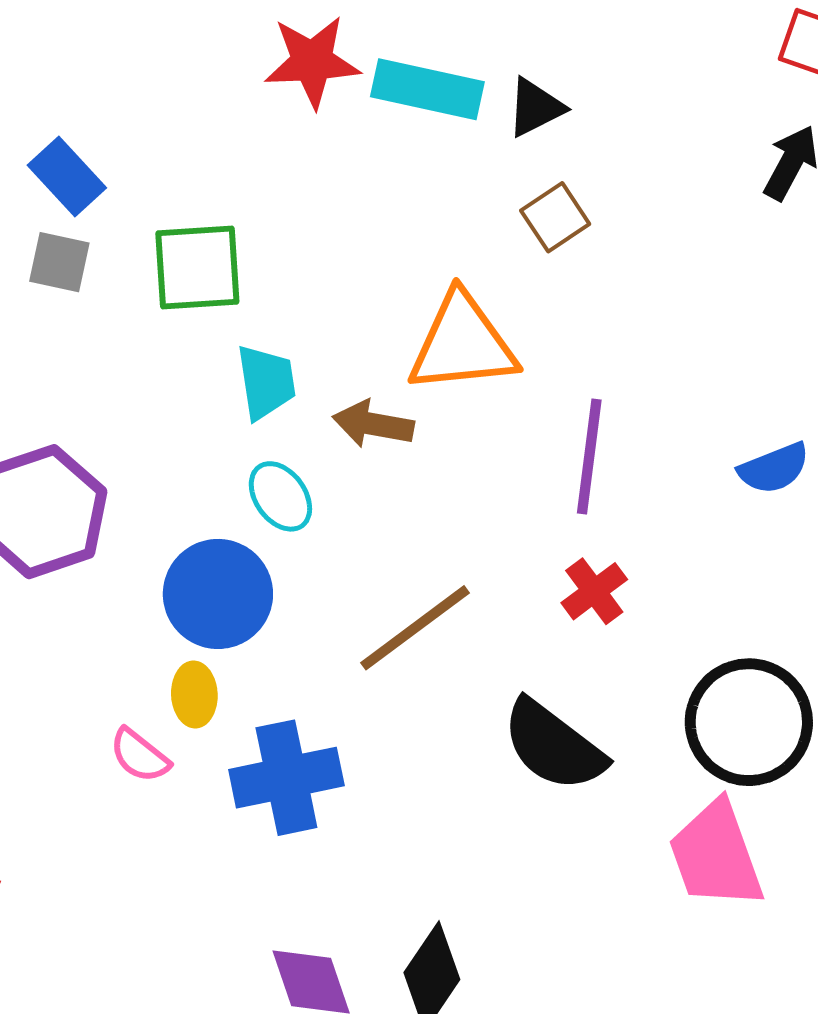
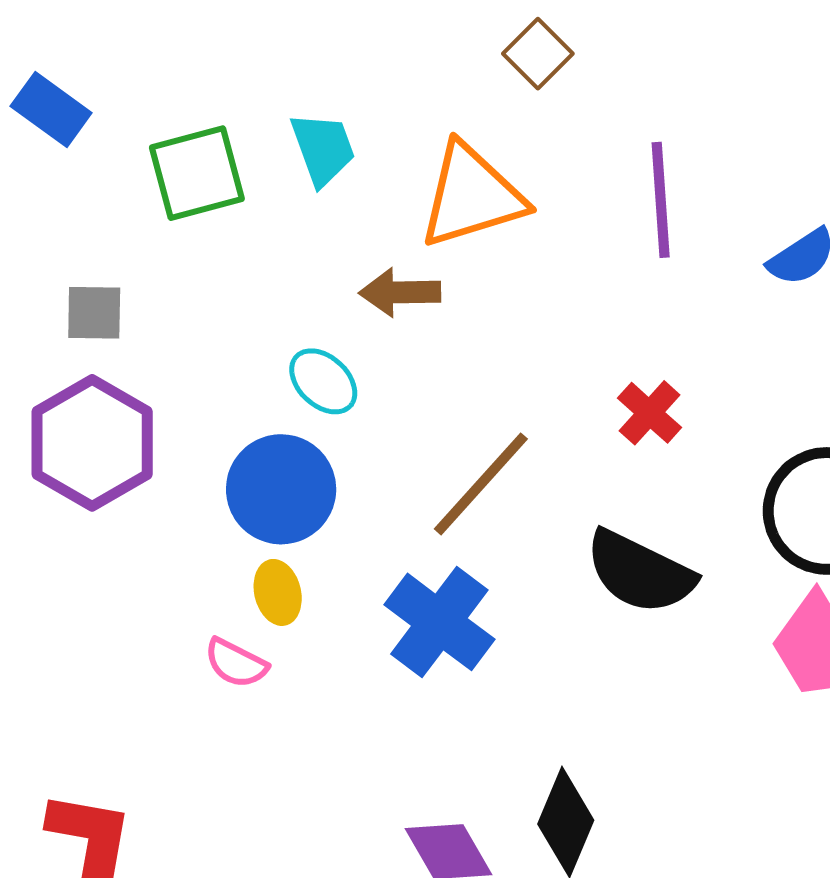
gray square: (59, 262) -> (94, 313), moved
cyan trapezoid: (266, 382) -> (323, 149), moved
purple line: (589, 456) -> (661, 200), moved
blue cross: (286, 778) -> (439, 622), moved, turned -30

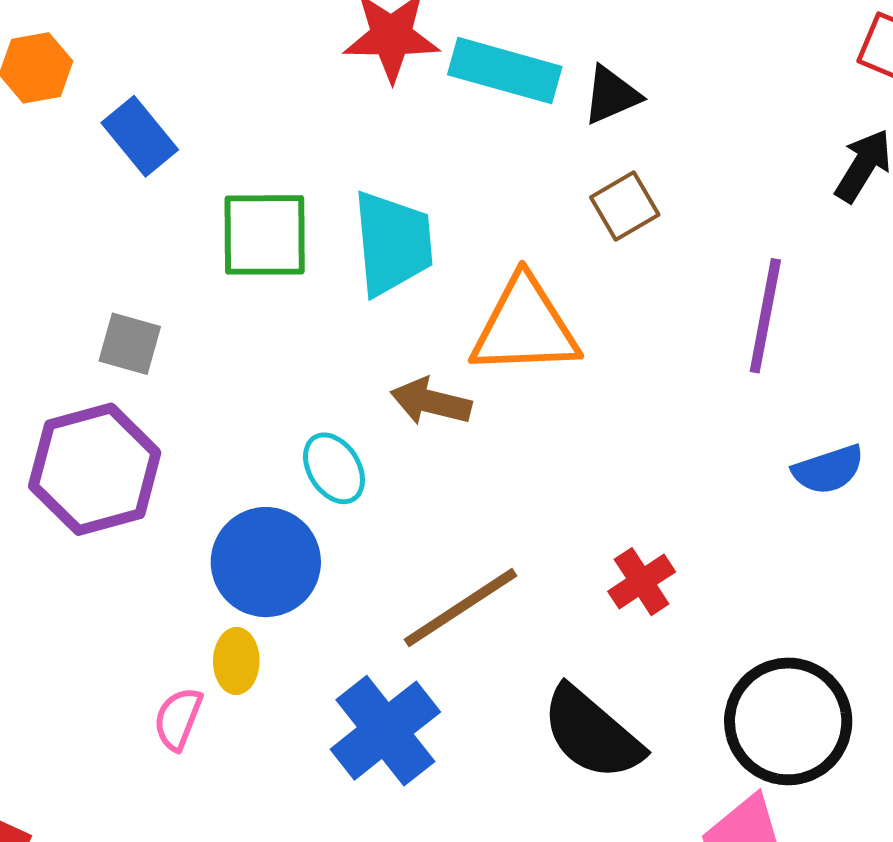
cyan trapezoid: (323, 149) -> (393, 243), size x1.4
purple line: (661, 200) -> (765, 316), moved
pink semicircle: (236, 663) -> (178, 719), turned 70

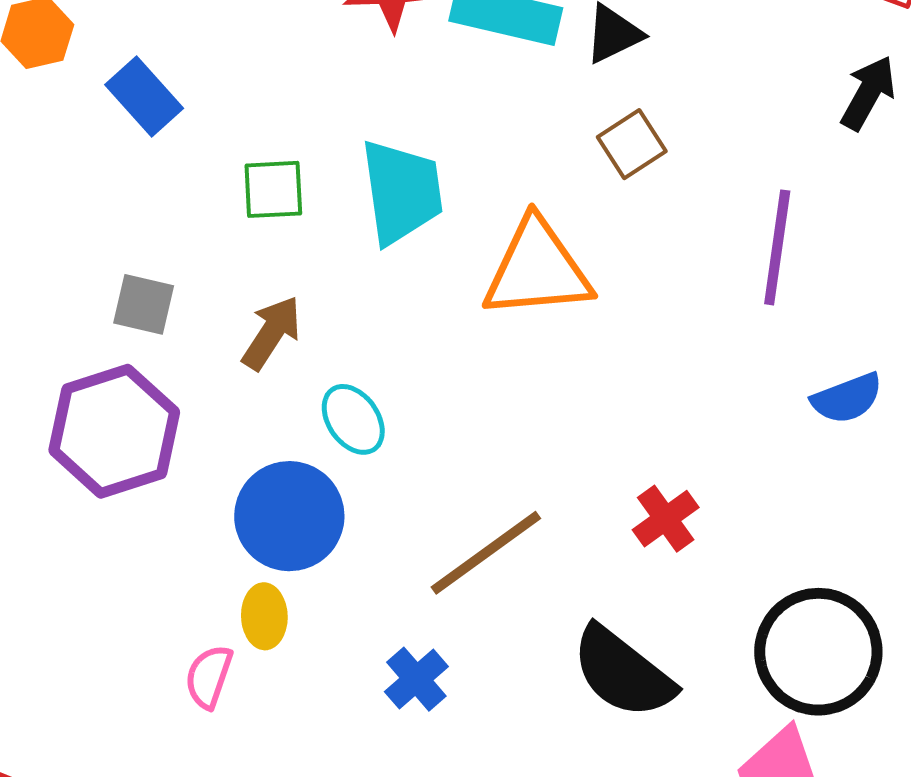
green square: (265, 235) -> (273, 189), size x0.7
brown arrow: (431, 402) -> (272, 333), moved, turned 112
blue cross: (385, 731) -> (416, 679), size x0.6

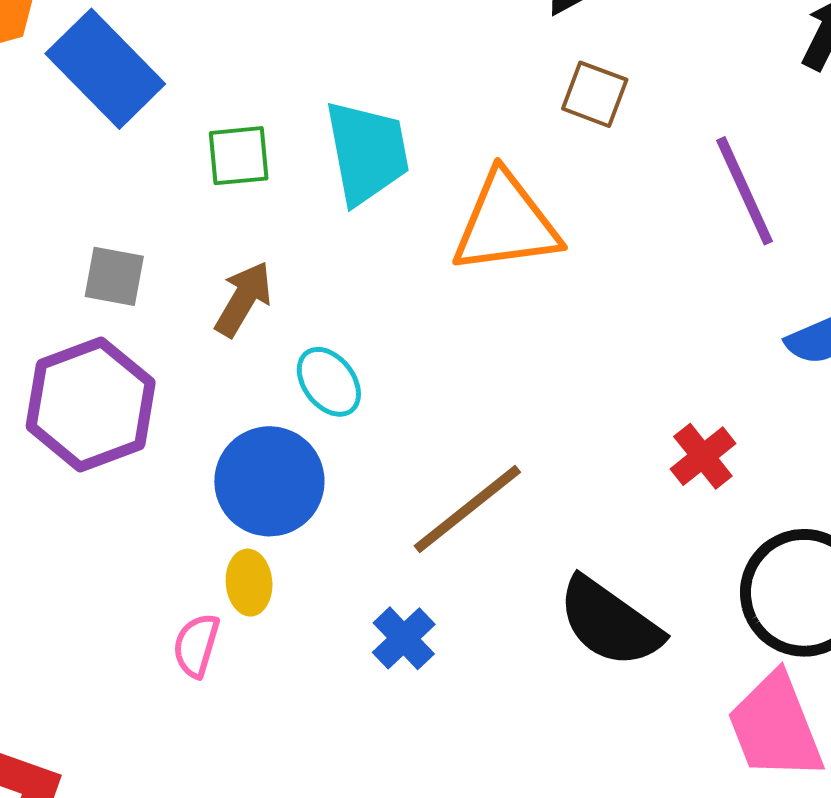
blue rectangle: (144, 97) -> (105, 69), size x1.5
brown square: (632, 144) -> (595, 94), turned -34
purple line: (777, 247) -> (745, 191), turned -30
red cross: (666, 519) -> (703, 456), moved

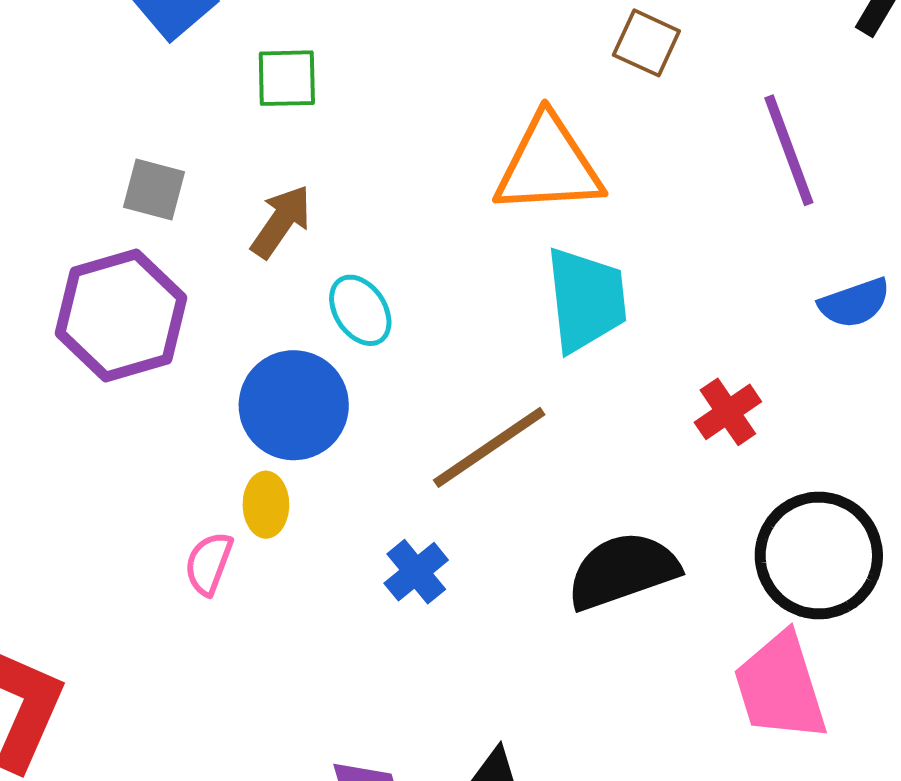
cyan trapezoid: (367, 152) -> (586, 300), moved
black semicircle: (610, 622) -> (623, 571), turned 121

